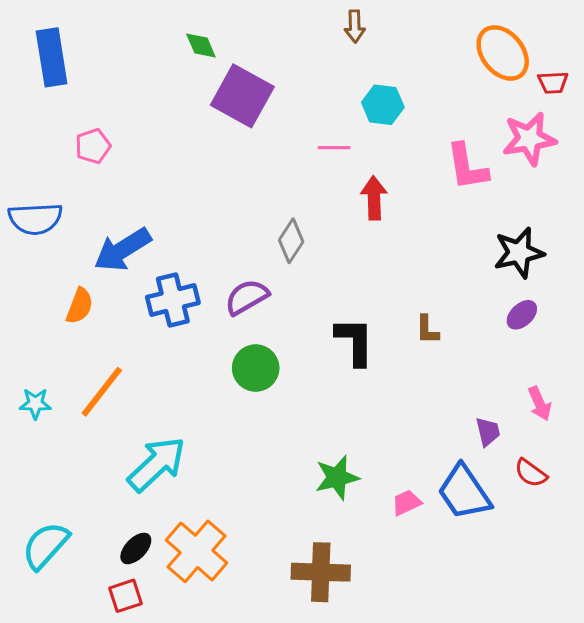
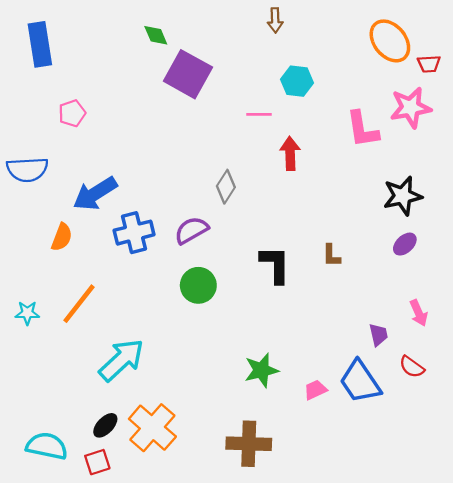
cyan semicircle: (46, 546) -> (47, 446), moved, turned 60

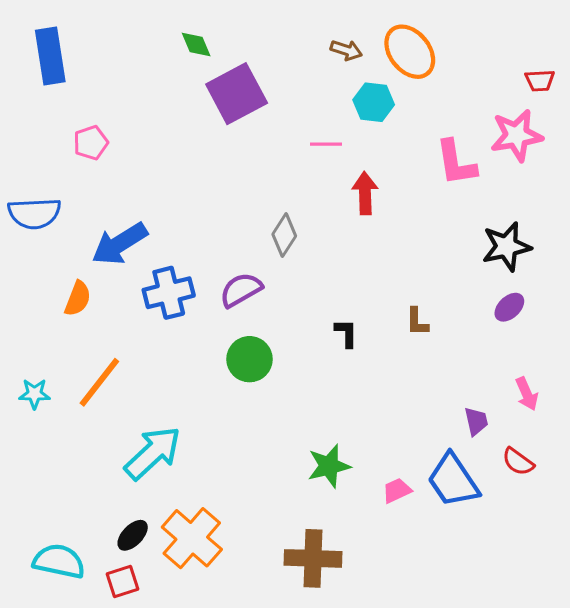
brown arrow: (275, 20) -> (346, 50), moved, turned -70
orange ellipse: (390, 41) -> (410, 52), moved
purple square: (188, 74) -> (237, 94), turned 33
black L-shape: (275, 265) -> (346, 333), size x0.6

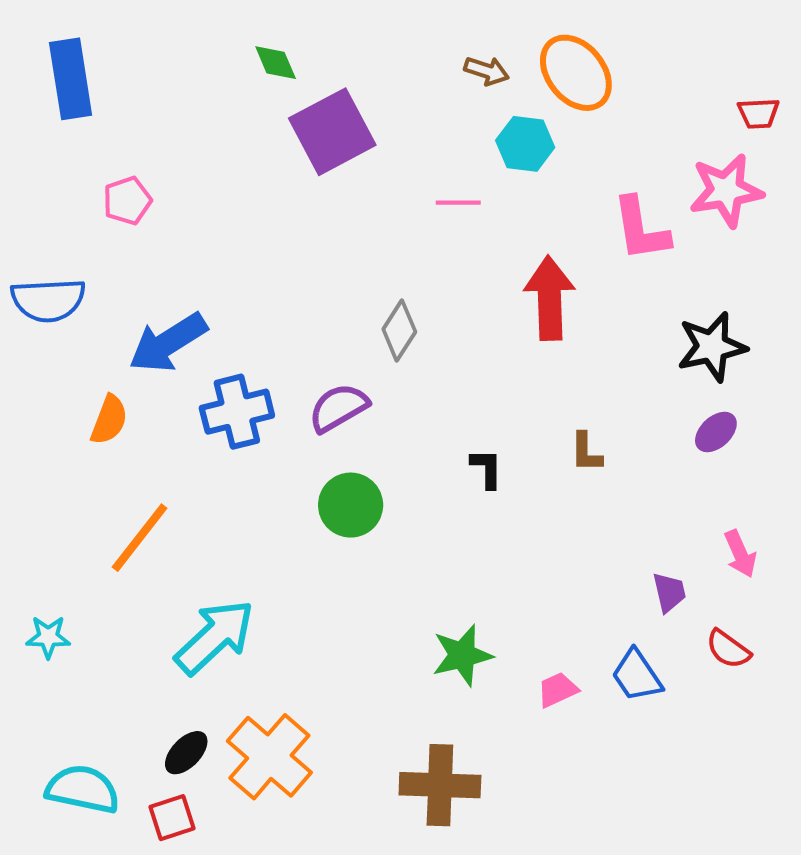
red arrow: (365, 193) -> (550, 298), moved, size x1.4
cyan star: (34, 394) -> (48, 637), moved
blue trapezoid: (453, 480) -> (637, 676), size x0.7

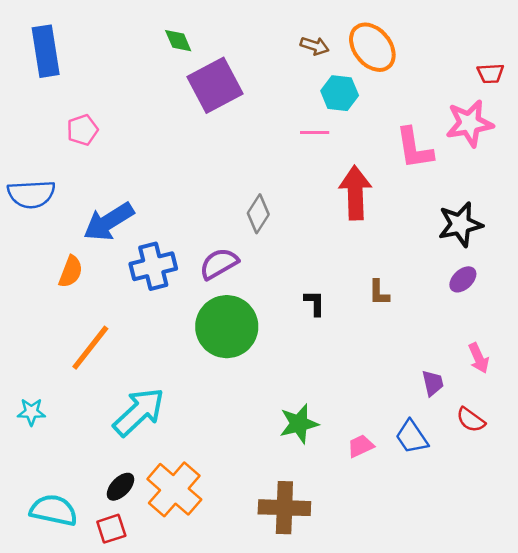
pink line: (458, 203) -> (315, 132), moved
green circle: (351, 505) -> (227, 327), size x1.5

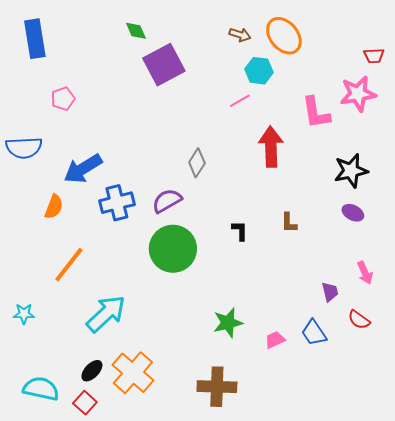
pink line: (315, 132) -> (240, 101), turned -30
purple ellipse: (463, 279) -> (353, 213), turned 70
red square: (111, 529) -> (85, 403), turned -30

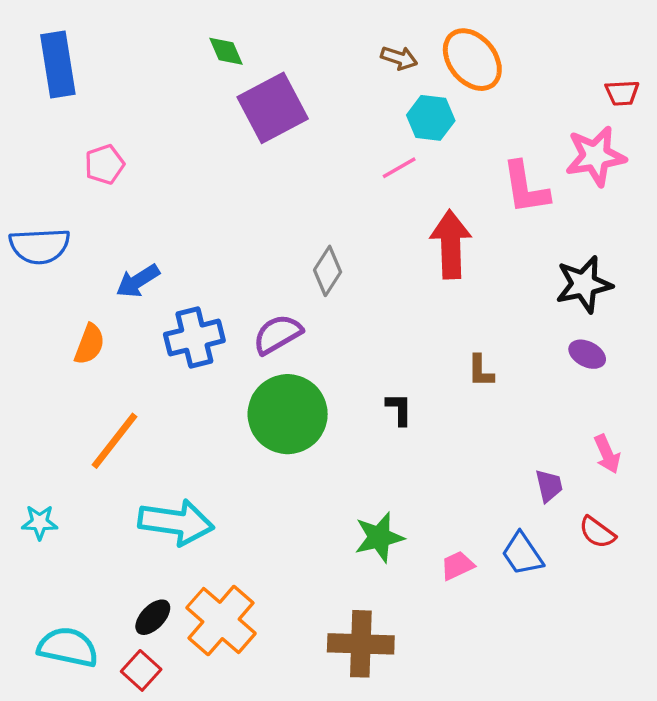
blue arrow: (83, 169) -> (138, 281), size x0.7
black L-shape: (240, 231) -> (399, 409), moved
cyan arrow: (106, 314) -> (176, 522), turned 51

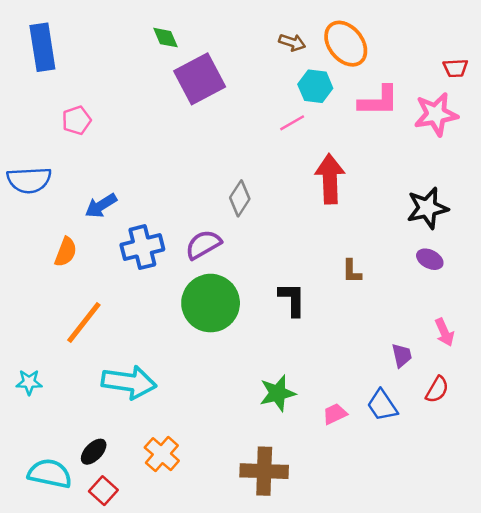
pink L-shape: (526, 188) -> (379, 101), moved, turned -81
black L-shape: (399, 409) -> (292, 299), size x1.4
red semicircle: (597, 532) -> (437, 390), turned -96
black ellipse: (153, 617) -> (94, 452), moved
orange cross: (221, 620) -> (162, 454), size x0.7

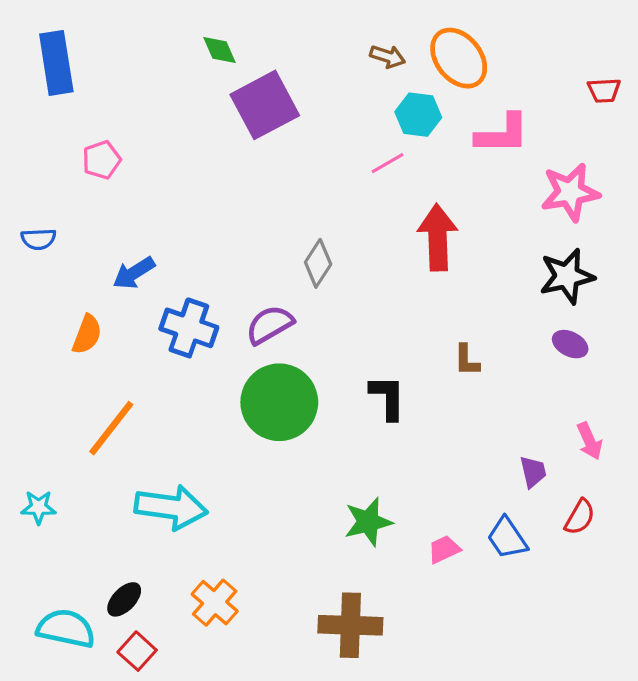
pink star: (436, 114) -> (570, 192), moved
blue semicircle: (29, 180) -> (39, 239), size x0.6
blue cross: (142, 247) -> (189, 328), turned 33

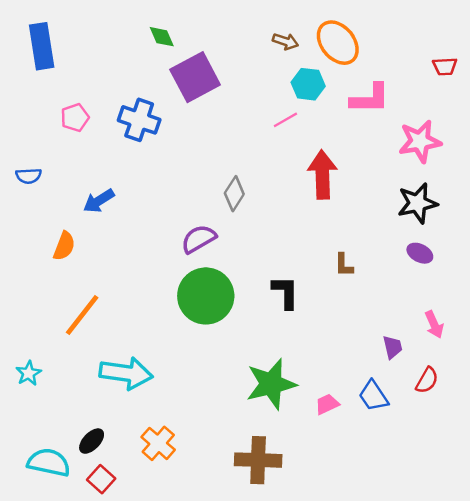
blue cross: (189, 328) -> (139, 120), moved
cyan star: (39, 507) -> (29, 373), turned -30
green star: (368, 522) -> (271, 384), size x1.4

